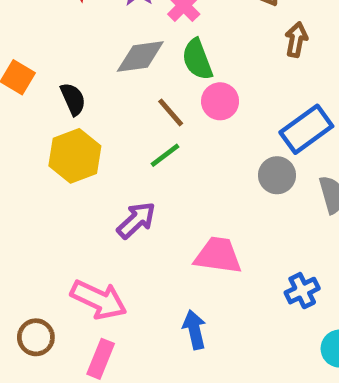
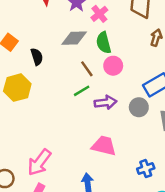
yellow hexagon: (75, 156) -> (17, 88), moved
purple arrow: (136, 220) -> (106, 102), moved, turned 30
pink arrow: (99, 300) -> (39, 162), turned 96

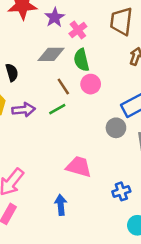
purple arrow: (106, 102) -> (24, 110), moved

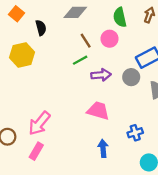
green semicircle: (81, 60) -> (120, 17), moved
purple arrow: (24, 110) -> (101, 75), moved
blue arrow: (61, 205) -> (103, 148), moved

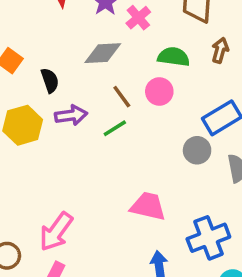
green semicircle: (120, 17) -> (174, 57), turned 114
purple arrow: (101, 75) -> (71, 115), moved
blue cross: (135, 133) -> (208, 238), size x1.6

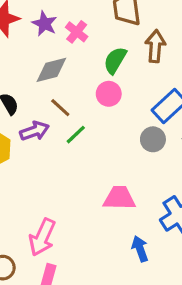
brown arrow: (220, 50) -> (155, 46), size x1.4
green semicircle: (174, 57) -> (115, 60), turned -56
brown line: (122, 97) -> (60, 108), moved

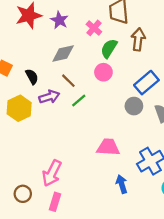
pink cross: (77, 32) -> (94, 28), moved

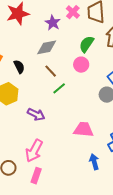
purple star: (59, 20) -> (53, 23), moved
pink cross: (94, 28) -> (73, 12), moved
purple arrow: (49, 97) -> (36, 114), moved, turned 42

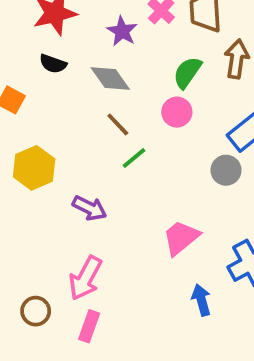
gray diamond: (47, 47) -> (110, 79), turned 65
black semicircle: (19, 67) -> (53, 64), moved, turned 136
pink trapezoid: (84, 130) -> (181, 238), turned -45

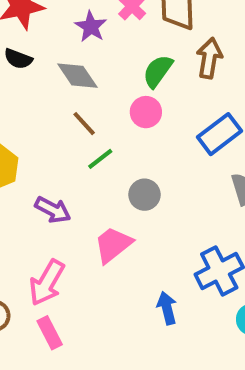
gray circle: (226, 170) -> (144, 195), moved
pink trapezoid: (181, 238) -> (113, 245), moved
pink rectangle: (89, 326) -> (50, 333), turned -48

